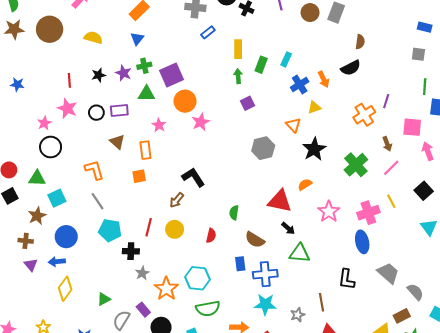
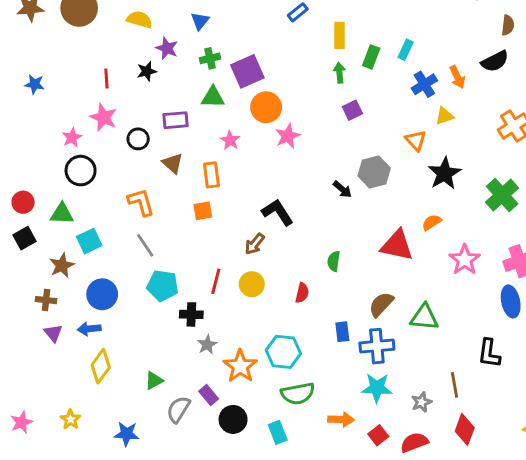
purple star: (124, 73) -> (167, 48), moved
black circle: (96, 113) -> (138, 139), moved
black arrow: (288, 228) -> (342, 189), moved
brown semicircle: (255, 240) -> (381, 304), moved, turned 102

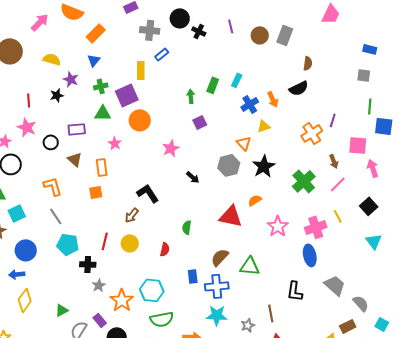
yellow rectangle: (339, 35) -> (141, 70), moved
pink star: (288, 136) -> (171, 148), moved
gray hexagon: (374, 172) -> (229, 165), moved

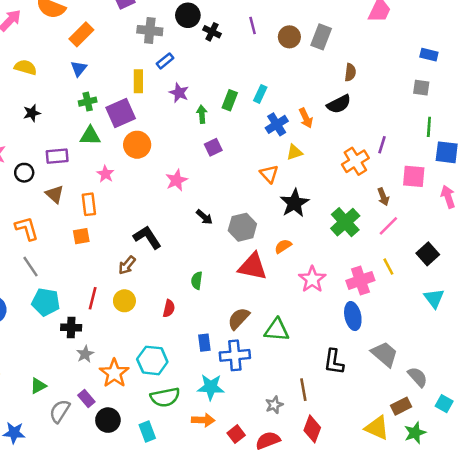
purple star: (71, 79) -> (179, 93), moved
gray hexagon: (229, 165) -> (242, 227), moved
pink arrow: (373, 168) -> (448, 197), moved
cyan star: (217, 315) -> (211, 387), moved

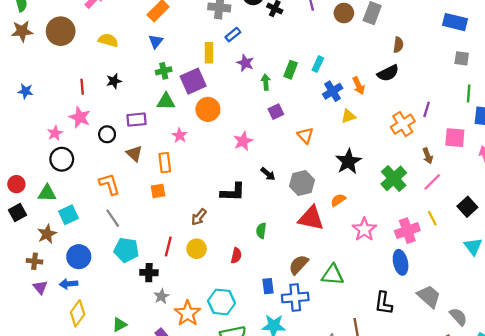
blue rectangle: (429, 55) -> (455, 22), moved, size x1.5
orange triangle: (269, 174) -> (305, 135), moved
black L-shape: (147, 237) -> (233, 192), moved, turned 125

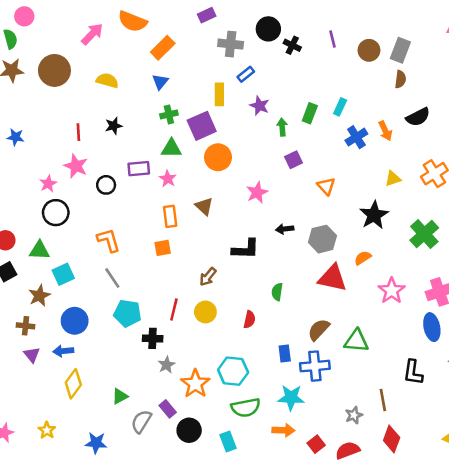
brown semicircle: (398, 45) -> (400, 79), moved
yellow triangle: (348, 116) -> (393, 179), moved
pink star: (180, 135) -> (168, 179), moved
brown triangle: (134, 154) -> (204, 206), moved
black arrow: (268, 174) -> (285, 229), turned 133

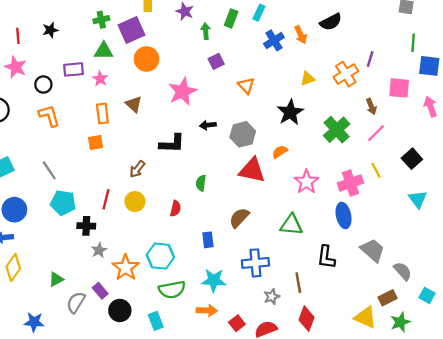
pink star: (257, 192) -> (182, 91), size x1.4
orange L-shape: (109, 240) -> (49, 116), moved
green triangle: (356, 341) -> (291, 225), moved
blue cross: (315, 366) -> (255, 263), moved

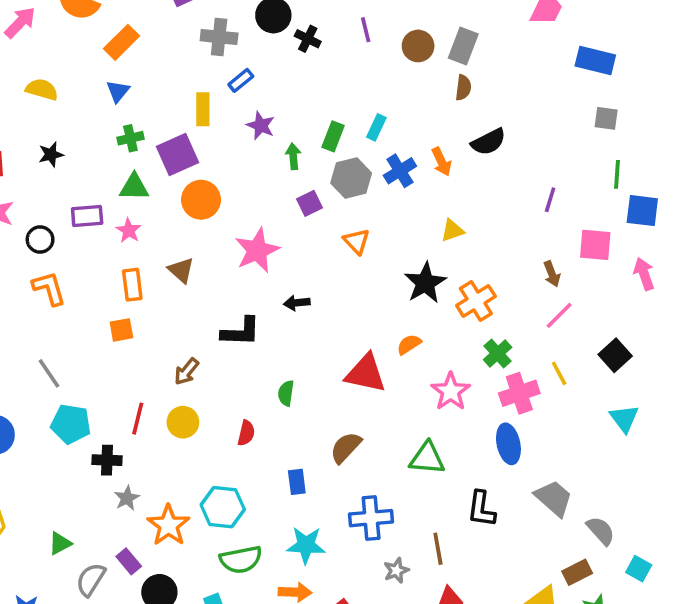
orange cross: (346, 74) -> (476, 301), moved
green cross: (337, 130) -> (498, 353), moved, size x0.7
gray hexagon: (243, 134) -> (351, 178), moved

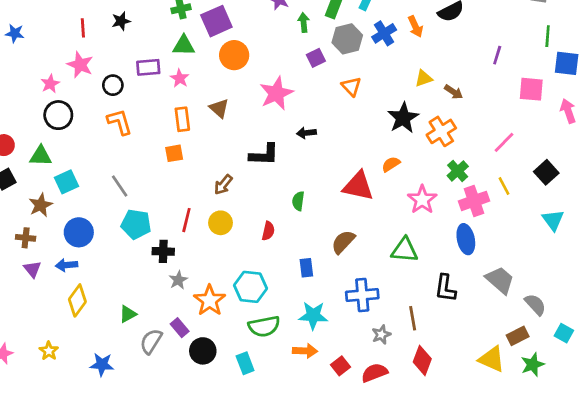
brown arrow: (552, 274) -> (454, 92), moved, turned -36

